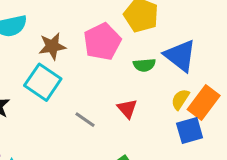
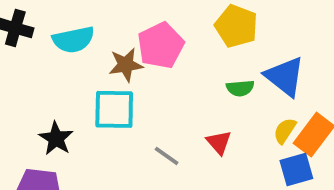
pink pentagon: (102, 42) -> (161, 45), moved
cyan square: (43, 82) -> (114, 109), turned -33

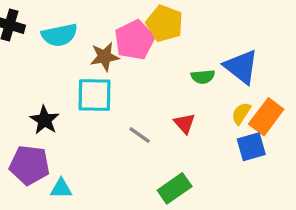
yellow pentagon: (236, 26) -> (165, 23), moved

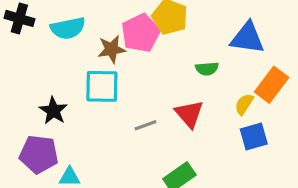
blue triangle: (241, 67) -> (247, 38), moved, turned -30
orange rectangle: (266, 117) -> (272, 85), moved
red triangle: (185, 123) -> (189, 114), size x1.4
gray line: (140, 135) -> (146, 125), turned -55

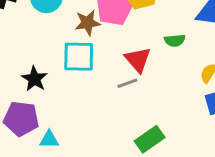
red triangle: (189, 114) -> (138, 60), moved
gray line: (146, 125) -> (127, 83), moved

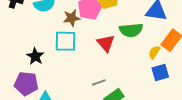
green semicircle: (175, 40) -> (131, 30), size x1.6
gray line: (127, 83) -> (99, 83), moved

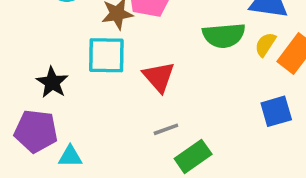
red triangle: (106, 43) -> (159, 77), moved
yellow semicircle: (154, 52) -> (265, 44), moved

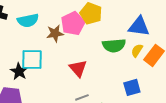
cyan square: (106, 55) -> (32, 59), moved
blue square: (276, 111) -> (132, 87), moved

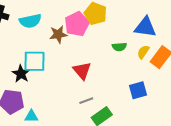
green semicircle: (114, 45) -> (119, 47), size x0.6

